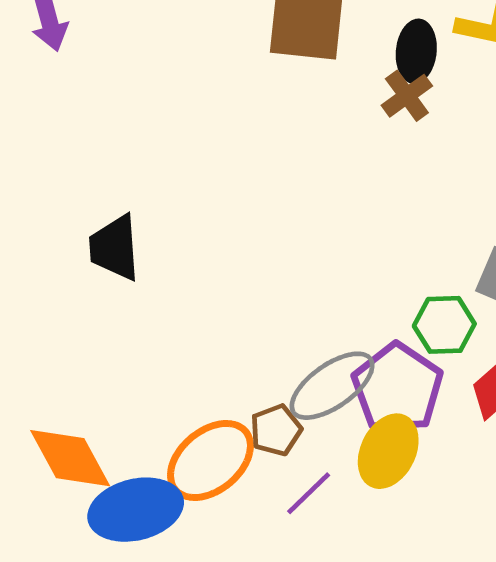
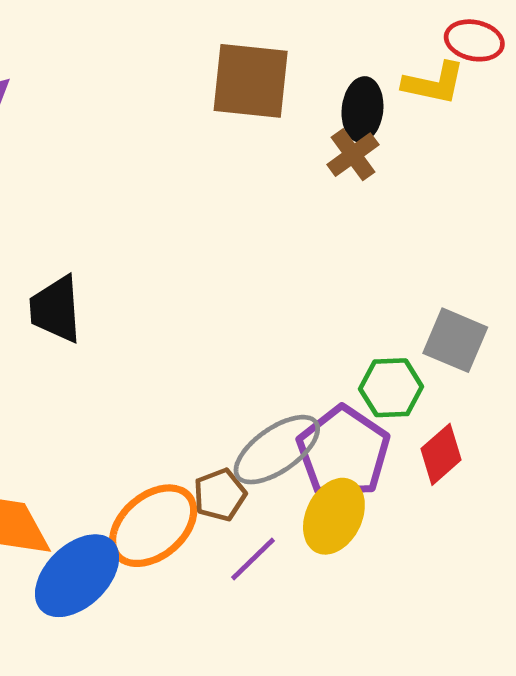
blue ellipse: (136, 510) -> (77, 576), turned -30

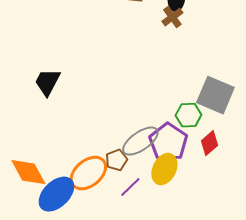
black trapezoid: (56, 309) -> (47, 82), turned 32
gray square: (455, 340) -> (215, 95), size x1.4

